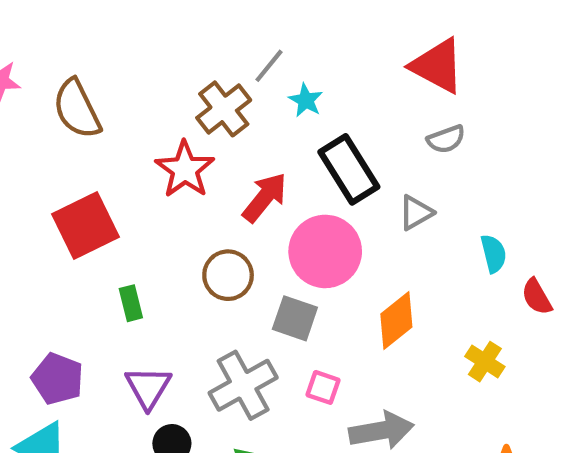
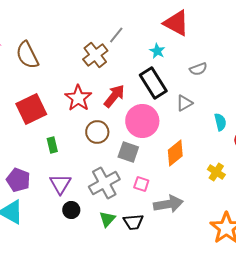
red triangle: (437, 66) -> (176, 23), moved
cyan star: (306, 100) -> (157, 51), moved
red star: (185, 169) -> (78, 98), moved

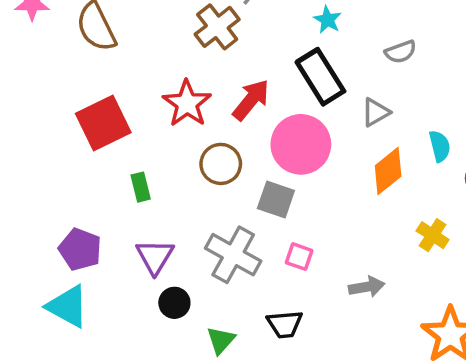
orange diamond: (175, 153) -> (388, 171), moved
gray cross: (104, 183) -> (233, 255), turned -32
gray arrow: (168, 204) -> (367, 287), moved, size x0.7
green triangle: (107, 219) -> (221, 340), moved

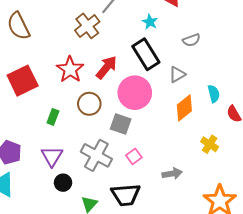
green rectangle: (141, 187) -> (53, 117), moved, turned 35
pink square: (299, 257) -> (134, 156), turned 35
black trapezoid: (285, 324) -> (126, 195), size x1.4

